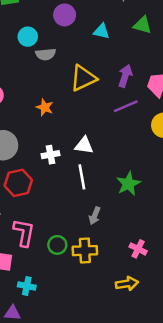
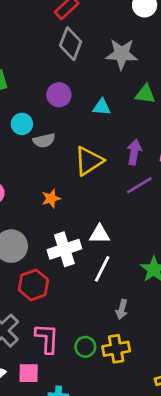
orange star: (45, 107) -> (51, 199), turned -30
white cross: (50, 155) -> (64, 249), size x1.6
white line: (82, 177) -> (102, 269), turned 45

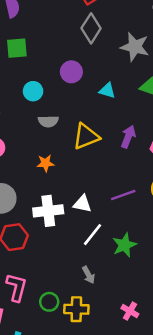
gray semicircle: (44, 140) -> (48, 121), moved
purple line: (139, 185) -> (123, 195), moved
white line: (102, 269) -> (92, 235), moved
gray arrow: (122, 309) -> (89, 275), turned -54

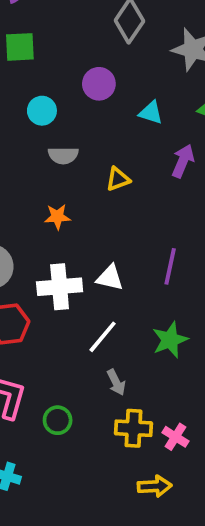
yellow triangle: (86, 136) -> (118, 179), size x0.6
purple arrow: (128, 137) -> (183, 161), moved
purple line: (123, 195) -> (170, 266), turned -60
white line: (92, 235) -> (103, 337), moved
yellow cross: (76, 309) -> (133, 428), moved

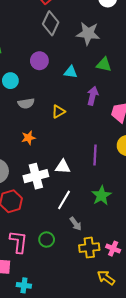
green circle: (58, 420) -> (47, 240), moved
yellow arrow: (155, 486) -> (106, 278), turned -132

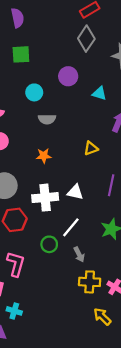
yellow triangle: (58, 112) -> (91, 148), moved
green circle: (47, 240) -> (49, 244), moved

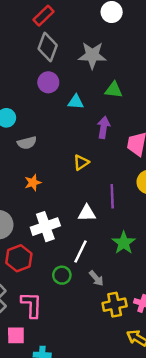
purple circle: (68, 76) -> (48, 82), moved
white triangle: (75, 192) -> (87, 213), moved

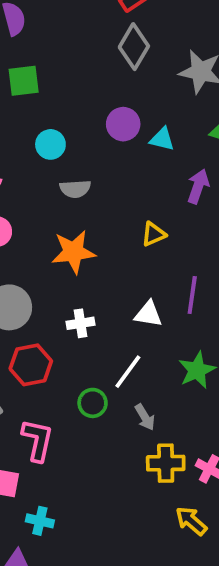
purple circle: (48, 82) -> (123, 124), moved
orange star: (33, 183) -> (73, 252), size x1.6
white cross: (45, 227) -> (80, 323), size x0.6

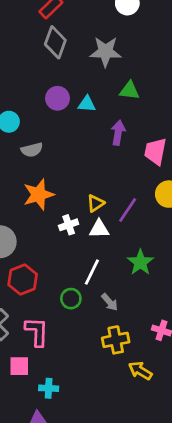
yellow triangle: (154, 234) -> (95, 203), moved
purple line: (192, 295) -> (128, 210), turned 36
white cross: (80, 323) -> (69, 225), moved
yellow cross: (166, 463) -> (116, 340), moved
yellow arrow: (191, 521) -> (140, 371), moved

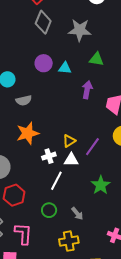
white line: (92, 272) -> (56, 181), moved
yellow cross: (116, 340) -> (69, 241), moved

